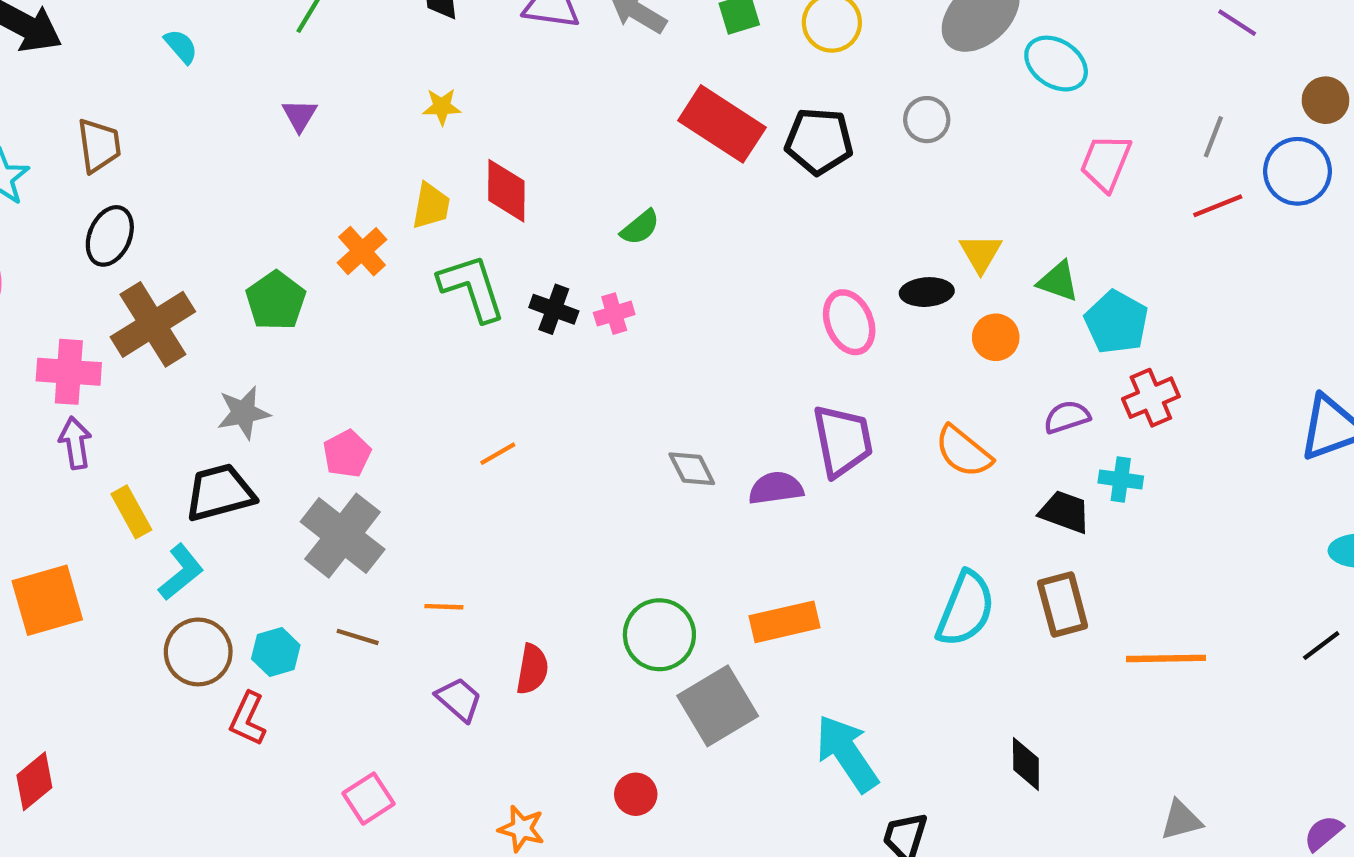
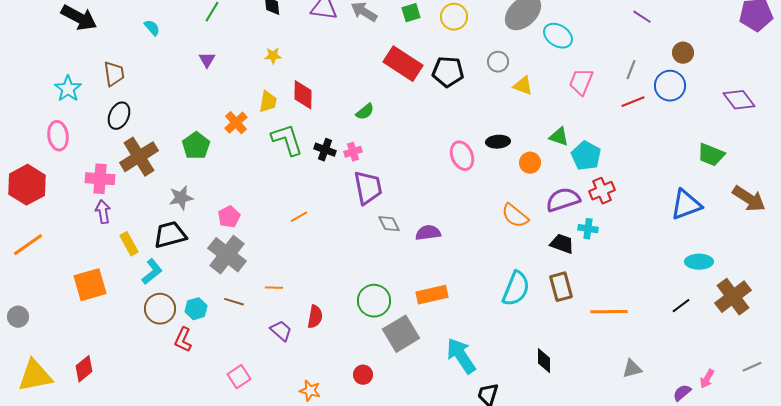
yellow triangle: (981, 253) -> (523, 86), moved, turned -40
purple semicircle: (1067, 417) -> (563, 200), size x1.6
purple trapezoid: (843, 441) -> (368, 188), moved
gray triangle: (1181, 820) -> (632, 369), moved

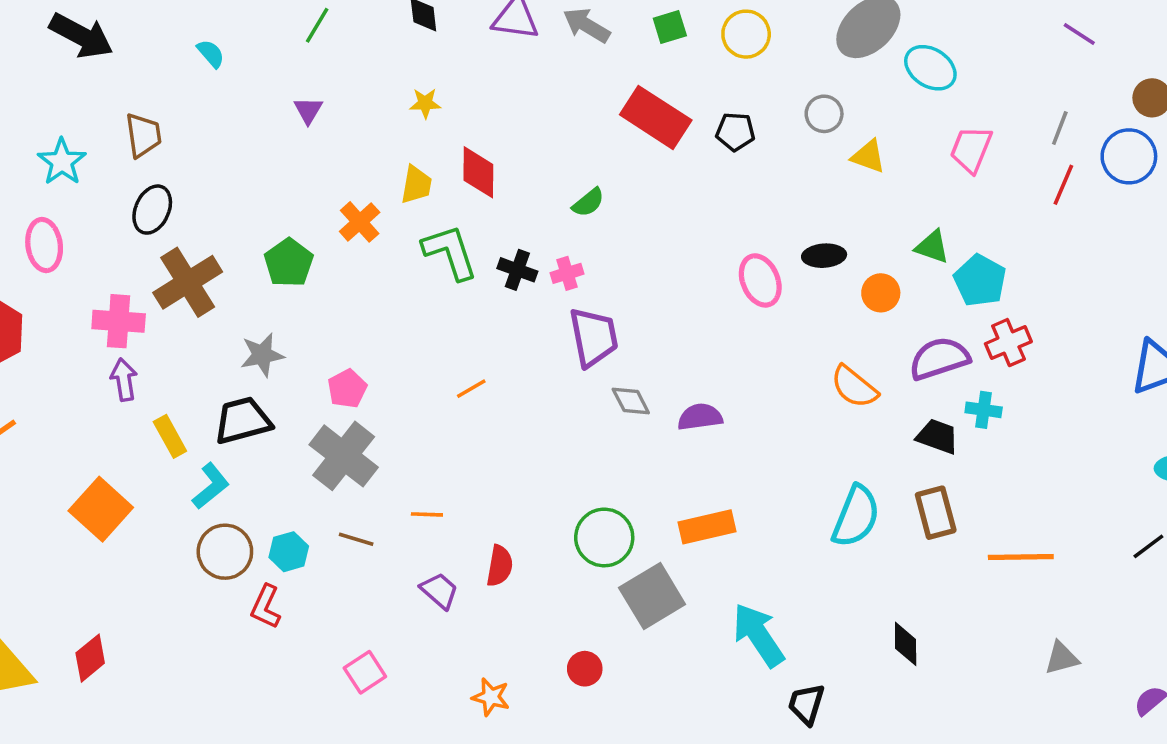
black pentagon: (448, 72) -> (735, 132), size x0.7
red line: (633, 102) -> (1063, 185), turned -45
orange square: (90, 285) -> (101, 509), turned -32

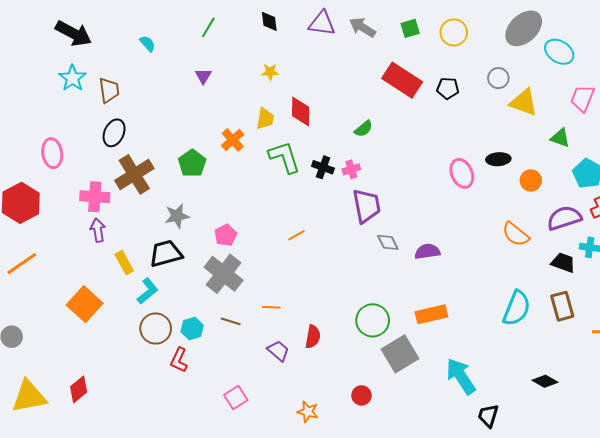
yellow triangle: (868, 156) -> (524, 102), size x1.4
cyan star: (62, 162) -> (72, 78), moved
green triangle: (932, 247) -> (560, 138), moved
black diamond: (906, 644) -> (545, 381), turned -60

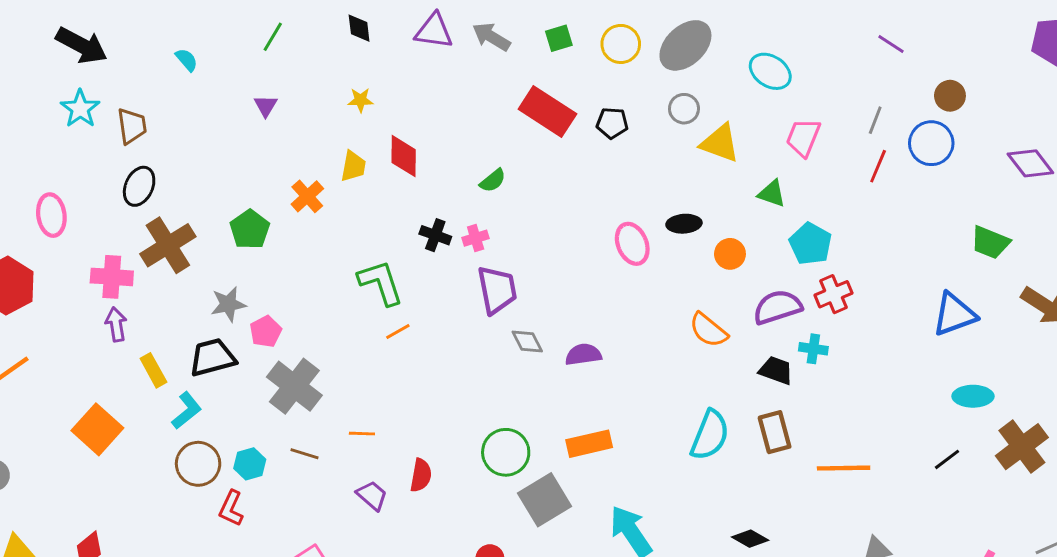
gray ellipse: (524, 28) -> (685, 45), moved
green L-shape: (284, 157) -> (381, 283), moved
pink pentagon: (226, 235) -> (266, 332), moved

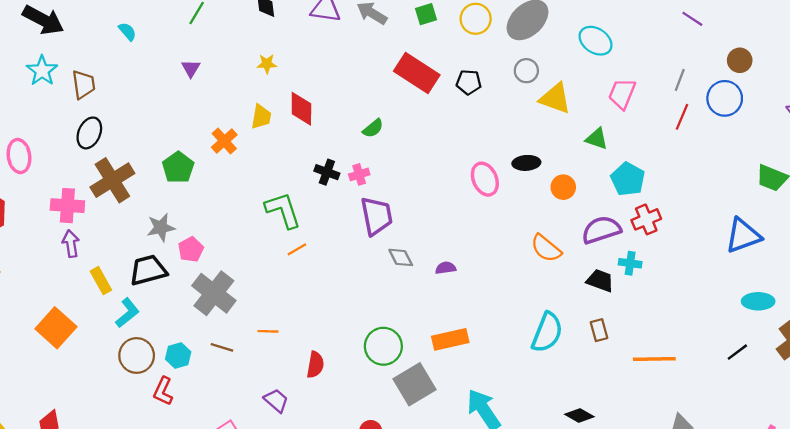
purple semicircle: (583, 355) -> (446, 268), size x0.7
brown rectangle: (775, 432) -> (599, 330), size x0.7
purple trapezoid: (372, 495) -> (276, 400), moved

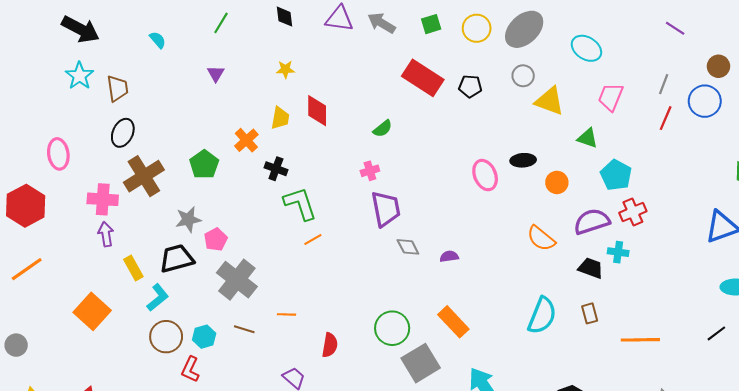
black cross: (327, 172) -> (276, 169), moved
orange rectangle: (450, 339) -> (453, 322), turned 60

